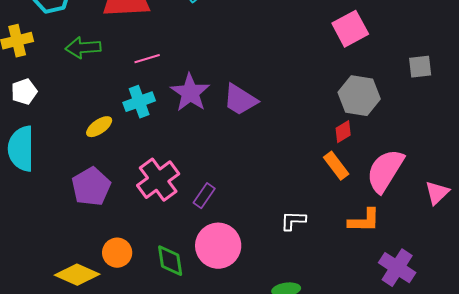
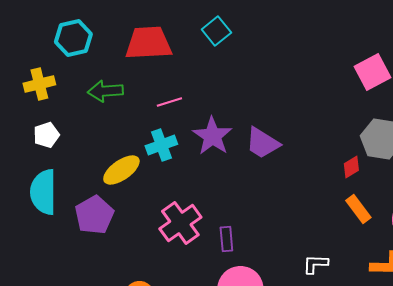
yellow ellipse: (99, 127) -> (121, 170), size x1.4
red diamond: (343, 132) -> (351, 167), moved
purple pentagon: (91, 187) -> (94, 215), moved
purple rectangle: (204, 196) -> (226, 239), turned -40

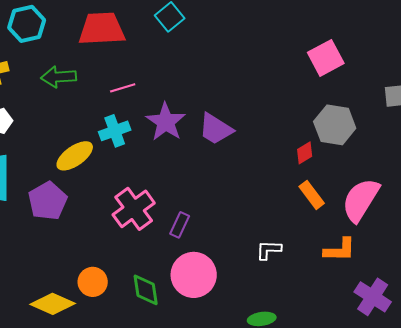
purple rectangle: (226, 239) -> (180, 225), turned 30

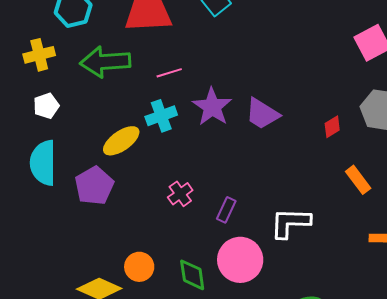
green arrow: (59, 77) -> (105, 62), size x1.4
red diamond: (305, 153) -> (332, 127), moved
pink cross: (134, 209) -> (180, 194), size x0.6
white L-shape: (269, 250) -> (290, 223), moved, size x1.6

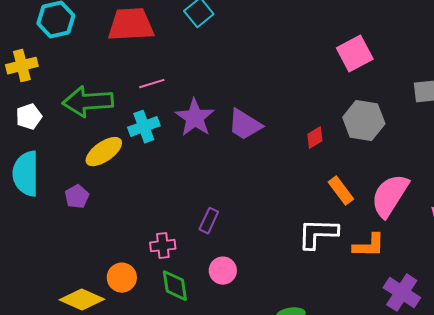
green arrow: (105, 62) -> (88, 102), moved
purple pentagon: (94, 186) -> (77, 197), size x0.6
pink cross: (180, 194) -> (163, 246), moved, turned 30
white L-shape: (290, 223) -> (318, 234), moved
pink circle: (240, 260) -> (223, 271), size x0.6

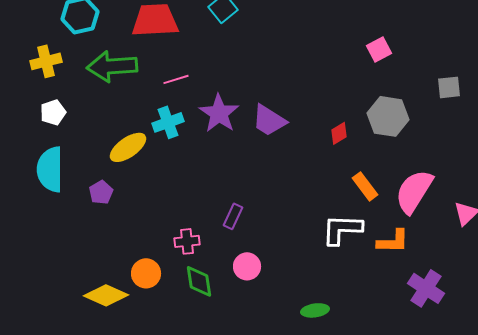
pink square: (355, 54) -> (379, 49), size x0.7
green arrow: (88, 102) -> (112, 66), moved

